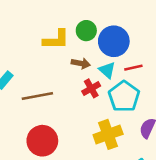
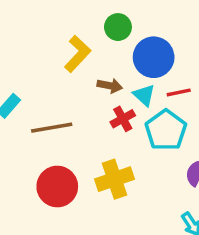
green circle: (86, 31) -> (118, 27), moved
yellow L-shape: (56, 40) -> (78, 54), turned -48
yellow cross: (108, 134) -> (114, 179), moved

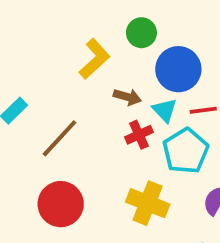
brown line: (52, 128) -> (60, 138), turned -42
yellow cross: (114, 179) -> (148, 203), moved, turned 36

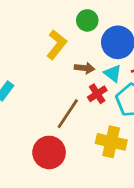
brown line: (60, 138) -> (68, 114), moved

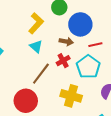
brown arrow: (84, 68) -> (66, 42), moved
cyan triangle: (113, 73) -> (36, 46), moved

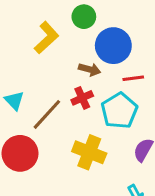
cyan triangle: (36, 46) -> (14, 101), moved

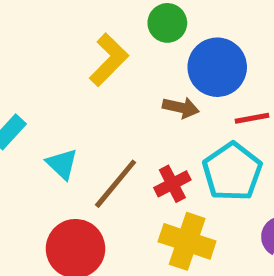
red cross: (82, 98) -> (172, 184), moved

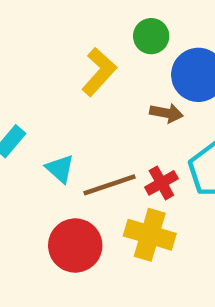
brown line: (116, 184) -> (109, 185), turned 34
yellow cross: (187, 241) -> (150, 235), moved

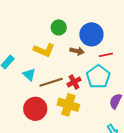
green circle: (151, 36) -> (59, 27), moved
yellow L-shape: (99, 72) -> (44, 50), moved, turned 70

